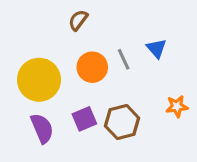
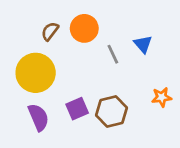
brown semicircle: (78, 20) -> (50, 31), moved
orange circle: (92, 67) -> (84, 28), moved

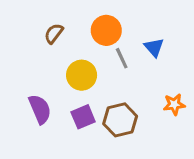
orange circle: (84, 28) -> (106, 30), moved
yellow circle: (36, 73) -> (82, 75), moved, size x0.7
purple semicircle: (38, 117) -> (40, 109), moved

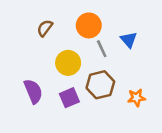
orange star: (174, 104) -> (137, 98), moved
brown hexagon: (120, 120) -> (100, 85), moved

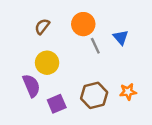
yellow circle: (68, 63) -> (47, 63), moved
brown hexagon: (100, 85) -> (94, 95), moved
purple square: (69, 98) -> (57, 104), moved

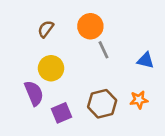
blue triangle: (121, 37) -> (145, 60), moved, turned -35

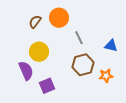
orange circle: (90, 26) -> (59, 18), moved
brown hexagon: (102, 104) -> (83, 65), moved

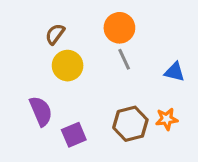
orange circle: (59, 18) -> (119, 28), moved
yellow circle: (39, 52) -> (68, 66), moved
brown hexagon: (83, 65) -> (130, 124), moved

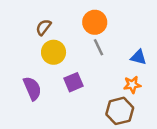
orange star: (167, 119) -> (132, 85), moved
brown hexagon: (130, 124) -> (120, 111), moved
purple square: (74, 135) -> (74, 82), moved

